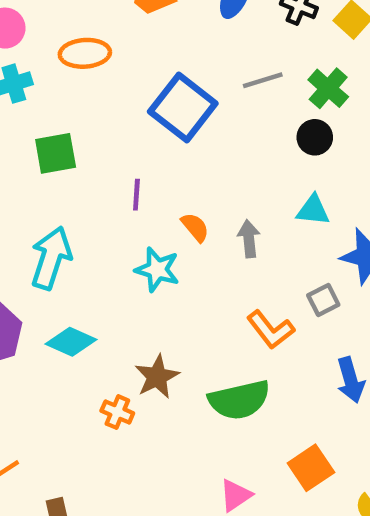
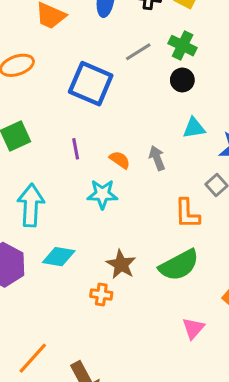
orange L-shape: (271, 330) -> (187, 214), turned 52

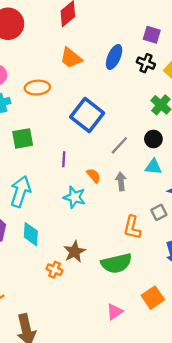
gray line: (138, 52) -> (119, 145), moved, turned -30
black circle: (182, 80) -> (153, 139), moved
cyan diamond: (59, 257) -> (31, 234), turned 70

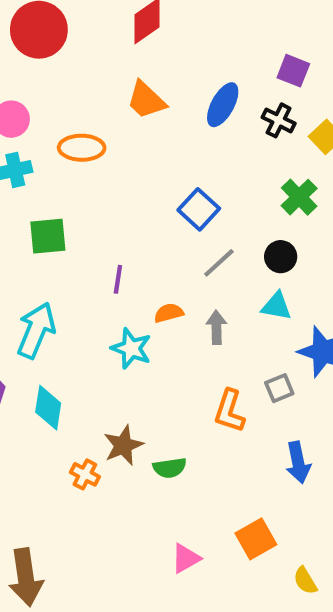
blue square: (87, 115) -> (199, 209), moved, size x0.7
orange semicircle: (94, 176) -> (169, 313), turned -70
green semicircle: (116, 263) -> (170, 468), moved, size x0.6

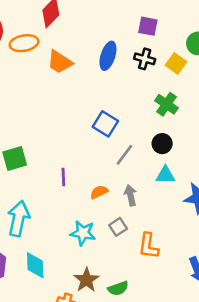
orange ellipse: (82, 148) -> (24, 43), moved
cyan star: (131, 348) -> (83, 233), moved
gray square: (279, 388) -> (118, 227), moved

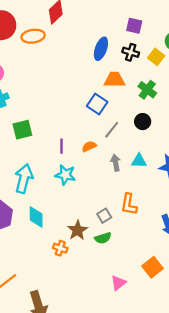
orange trapezoid: (60, 62) -> (114, 80), moved, turned 145
cyan triangle: (165, 175) -> (139, 161), moved
orange semicircle: (99, 192) -> (89, 146), moved
gray square: (118, 227) -> (104, 216), moved
cyan star: (83, 233) -> (65, 175), moved

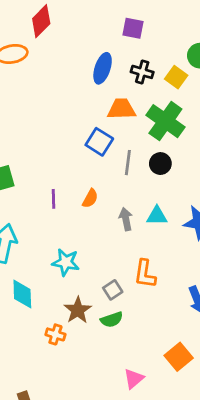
purple square: (134, 26) -> (133, 28), moved
green cross: (147, 90) -> (165, 121), size x1.5
gray line: (112, 130) -> (128, 163), moved, turned -30
orange semicircle: (89, 146) -> (90, 198), turned 144
cyan star: (65, 175) -> (66, 262), moved

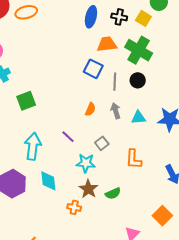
purple line: (54, 199) -> (68, 137), moved, turned -40
gray arrow: (126, 219) -> (116, 111), moved
cyan star: (66, 262) -> (86, 163), moved
gray square: (113, 290) -> (102, 143), moved

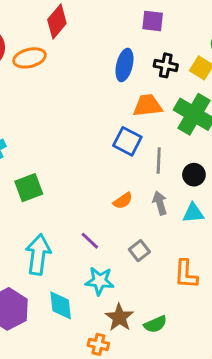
black circle: (138, 80) -> (194, 175), moved
orange semicircle: (90, 109) -> (123, 201), turned 32
cyan star: (86, 163) -> (100, 281), moved

